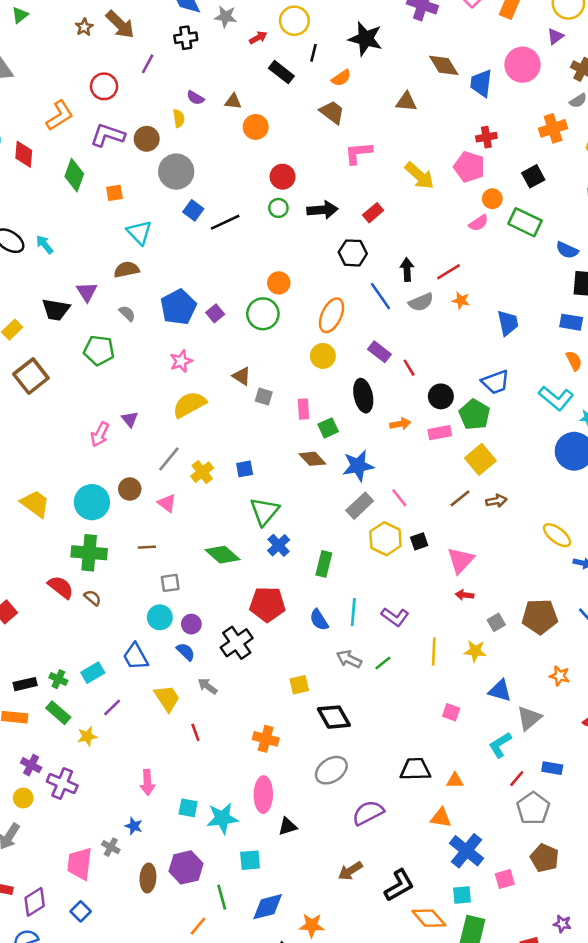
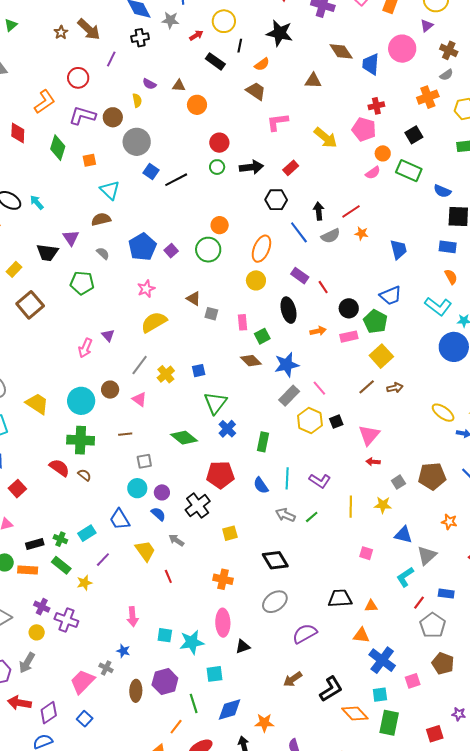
yellow square: (299, 685) -> (230, 533), moved
pink trapezoid: (80, 864) -> (82, 682), turned 40

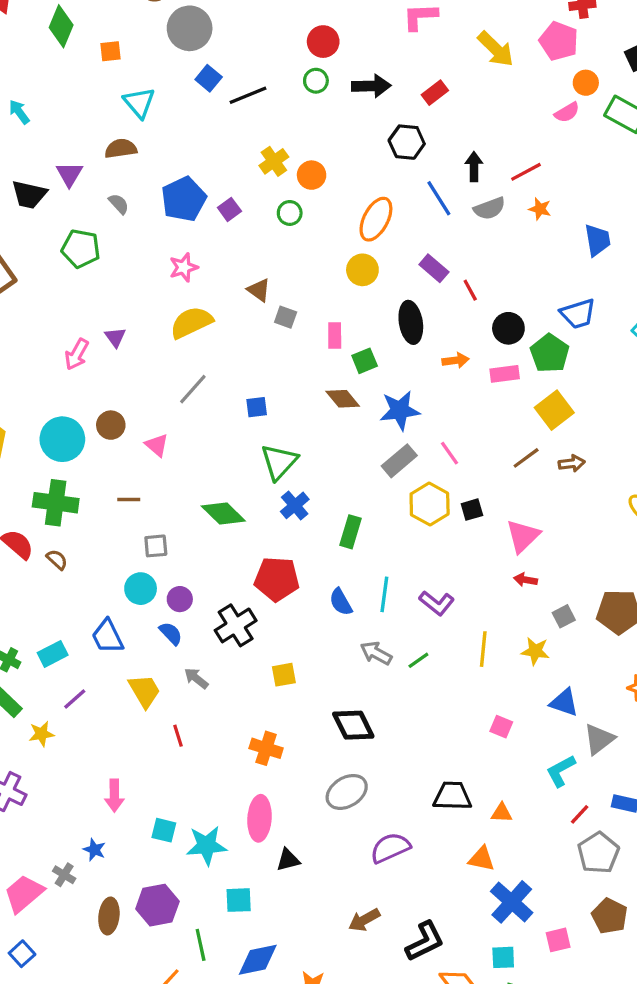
green circle: (208, 250) -> (290, 213), size x0.6
gray line: (140, 365) -> (193, 389), moved
yellow cross: (166, 374) -> (274, 161), moved

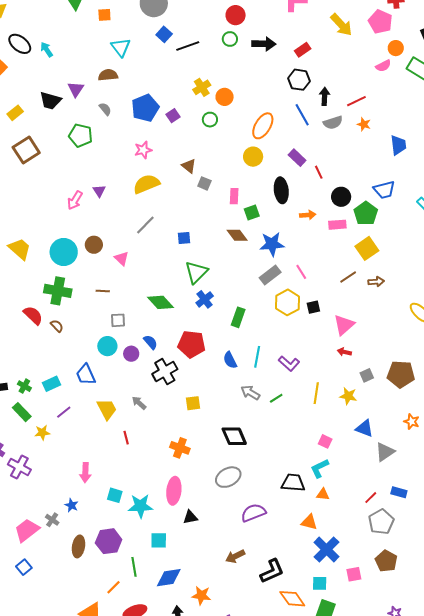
black hexagon: (407, 142) -> (299, 80), moved
blue semicircle: (171, 633) -> (150, 342), moved
cyan L-shape: (561, 771) -> (319, 468), moved

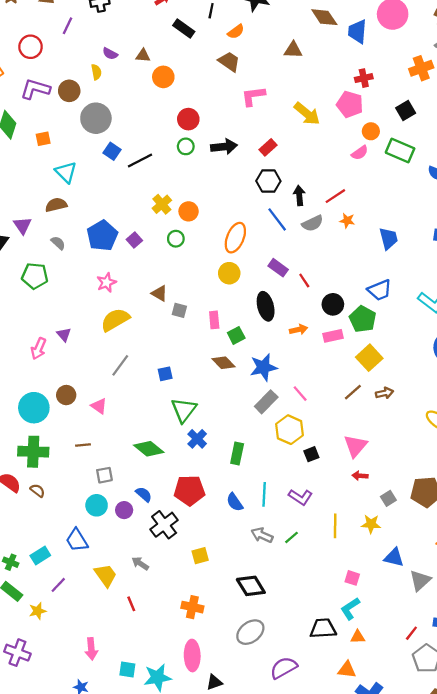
black square: (313, 307) -> (311, 454), moved

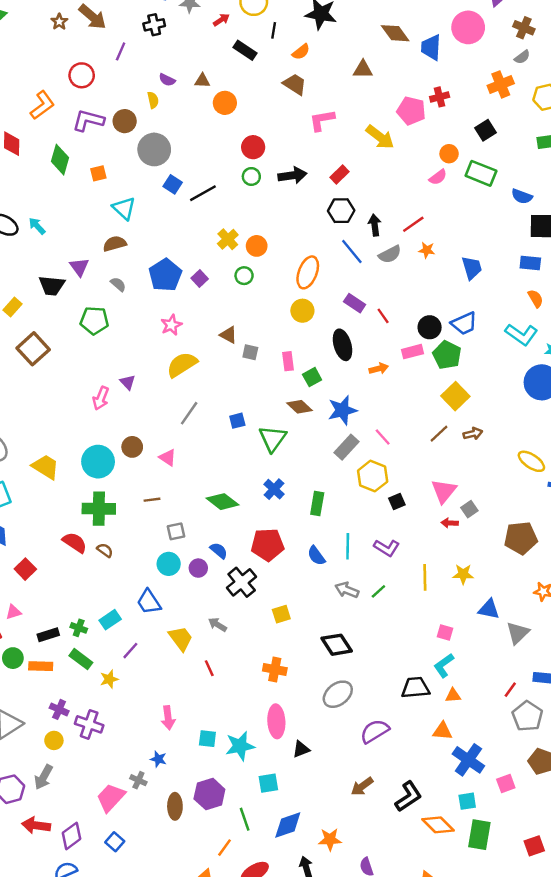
pink pentagon: (350, 104) -> (411, 111), moved
black circle: (333, 304) -> (430, 327), moved
pink rectangle: (333, 336) -> (413, 352), moved
green triangle: (184, 410) -> (273, 439), moved
gray square: (388, 498) -> (469, 509), moved

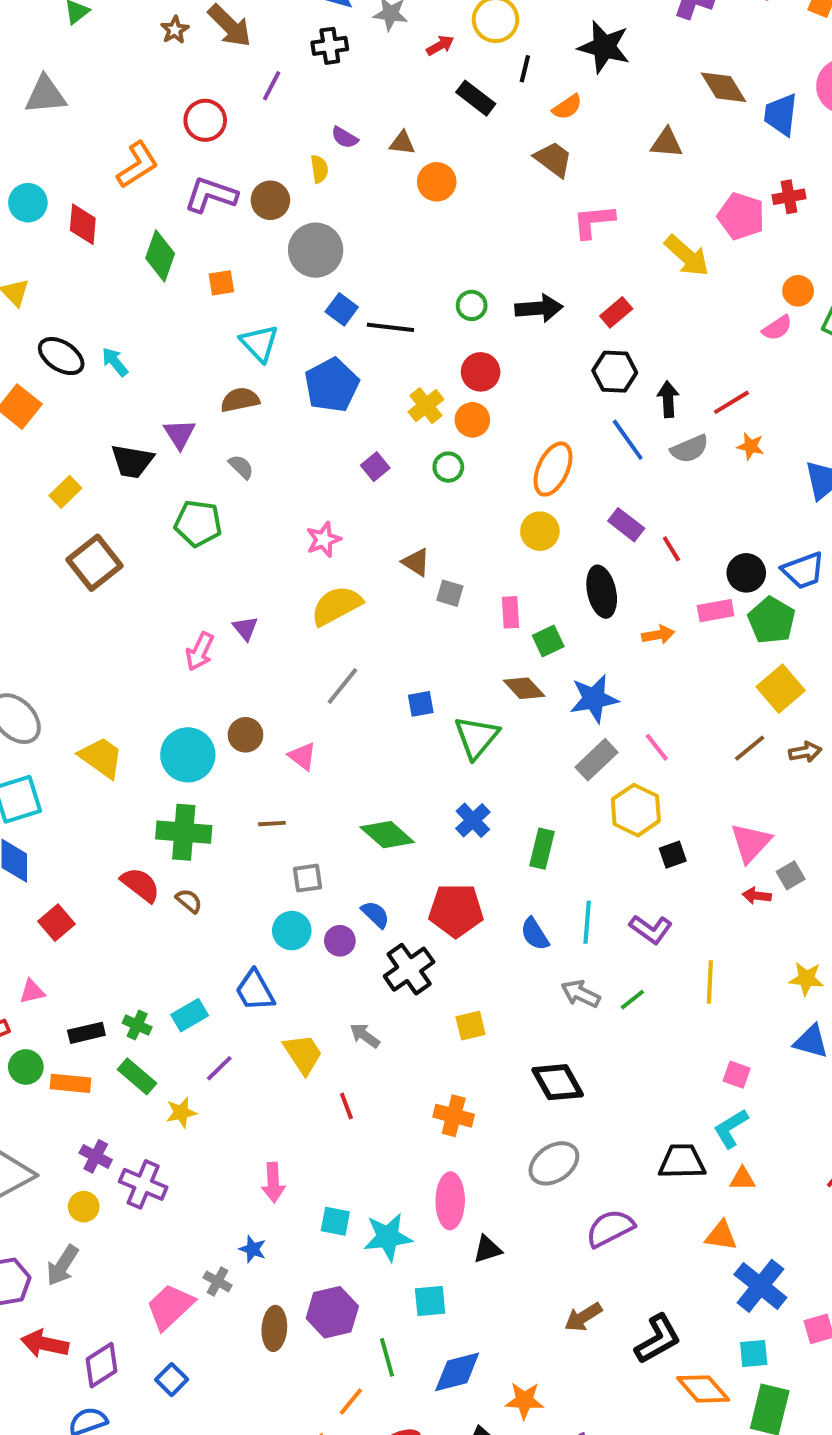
red circle: (253, 147) -> (481, 372), moved
black line: (203, 193) -> (390, 327), turned 32
blue pentagon: (165, 275) -> (332, 385), moved
yellow star: (463, 574) -> (806, 979), moved

